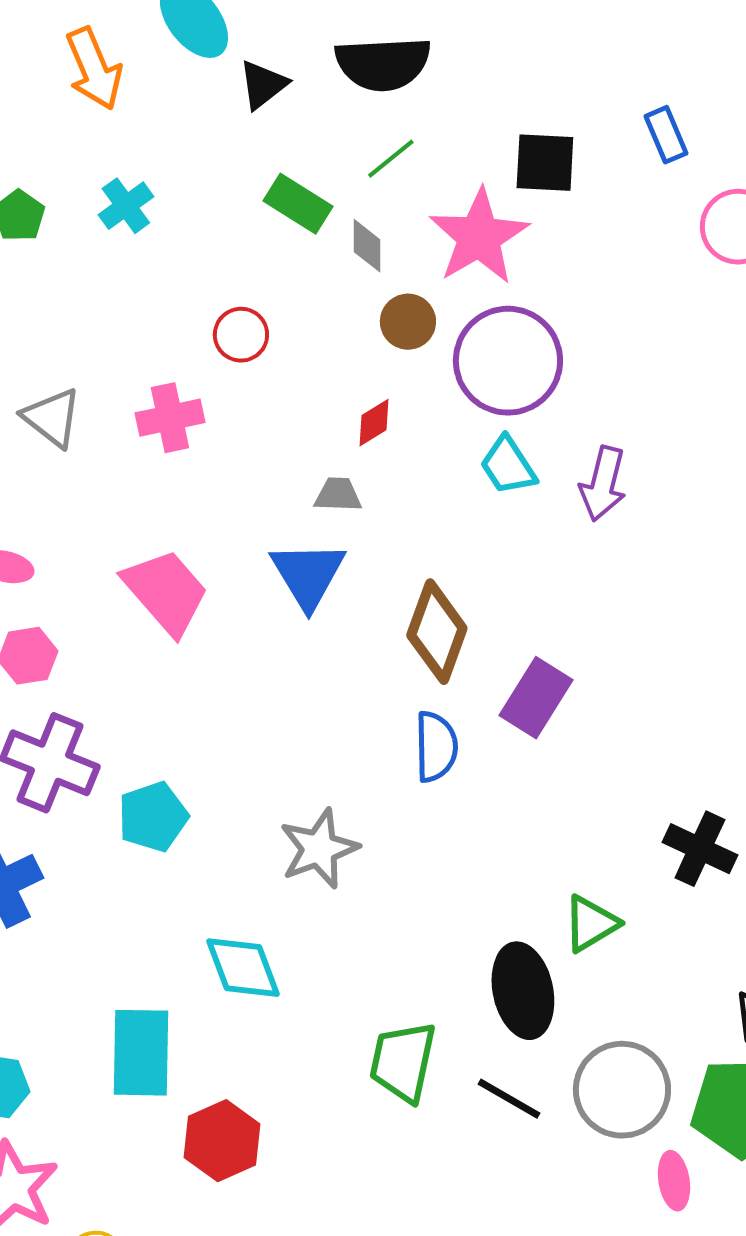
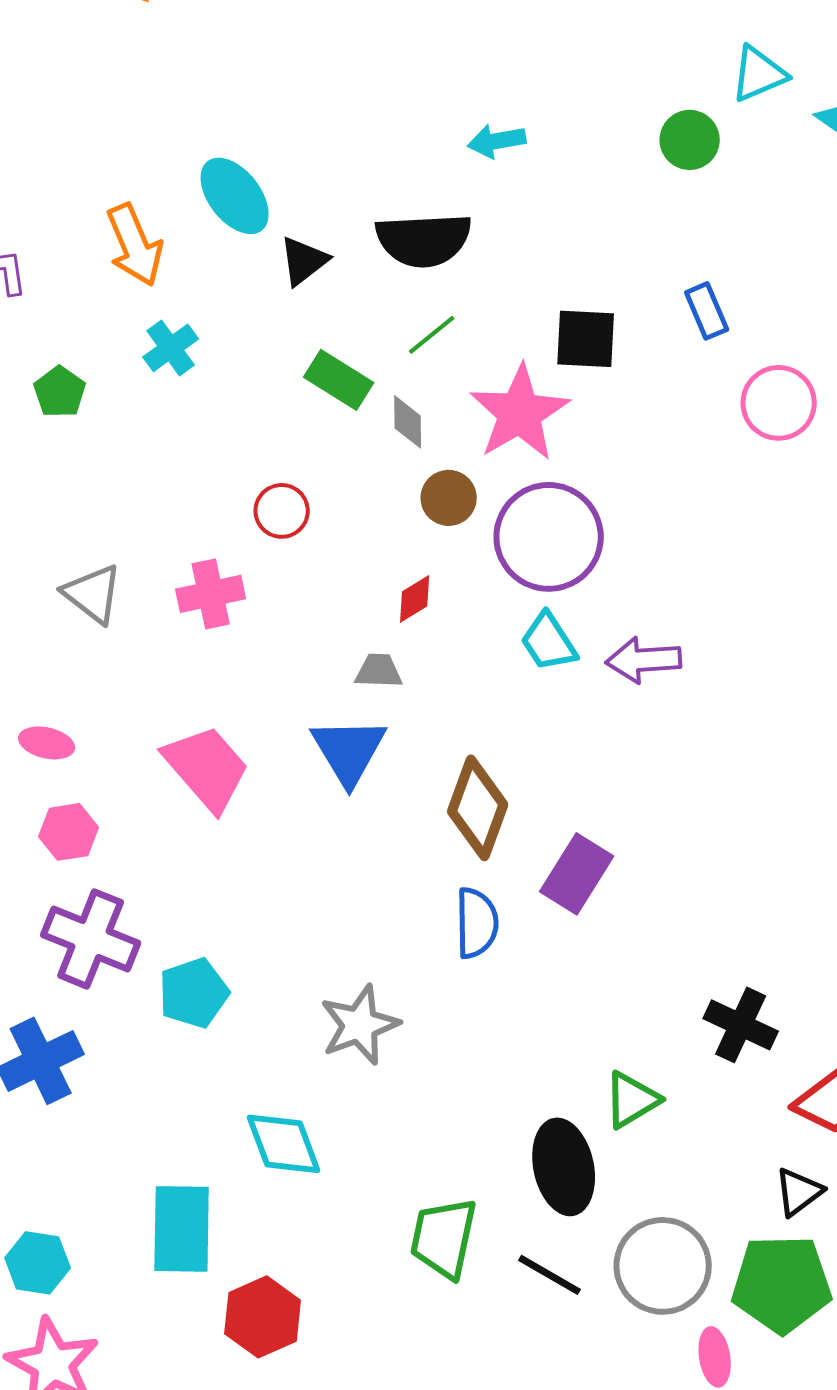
cyan cross: (126, 206) -> (171, 348), moved
purple arrow: (603, 484) -> (644, 660), turned 72

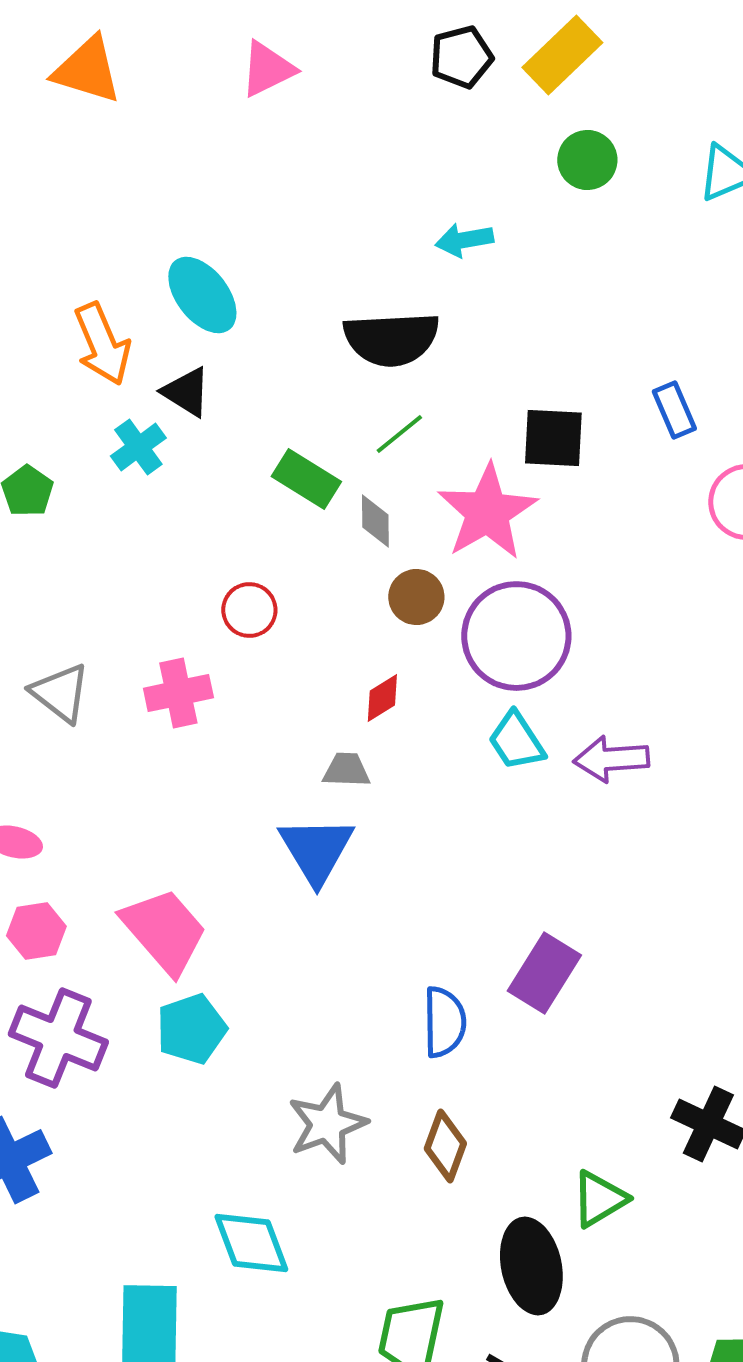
green circle: (690, 140) -> (587, 160), moved
black triangle: (304, 261) -> (186, 392), moved, turned -50
pink trapezoid: (207, 768) -> (164, 931), moved
brown diamond: (478, 808) -> (445, 1146), moved, size x0.7
cyan pentagon: (194, 993) -> (191, 1029), moved

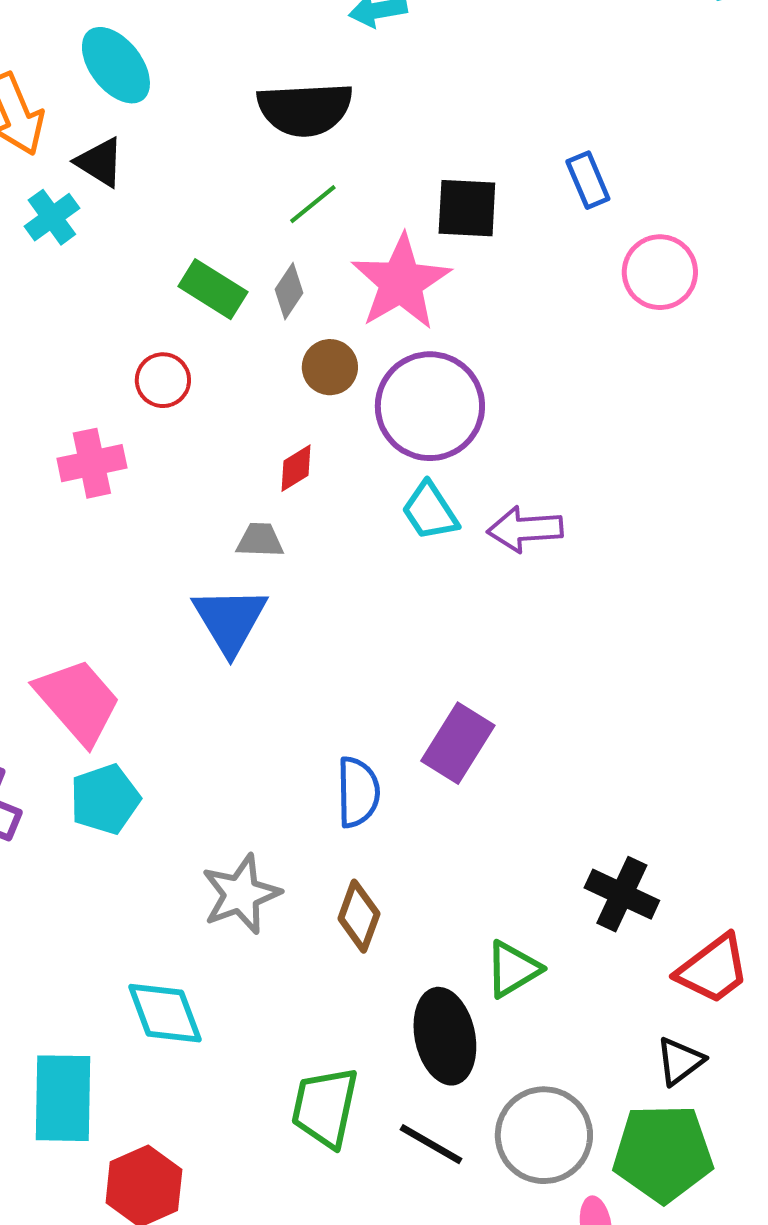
green rectangle: (306, 479) -> (213, 289), moved
gray diamond: (375, 521) -> (289, 291), turned 34

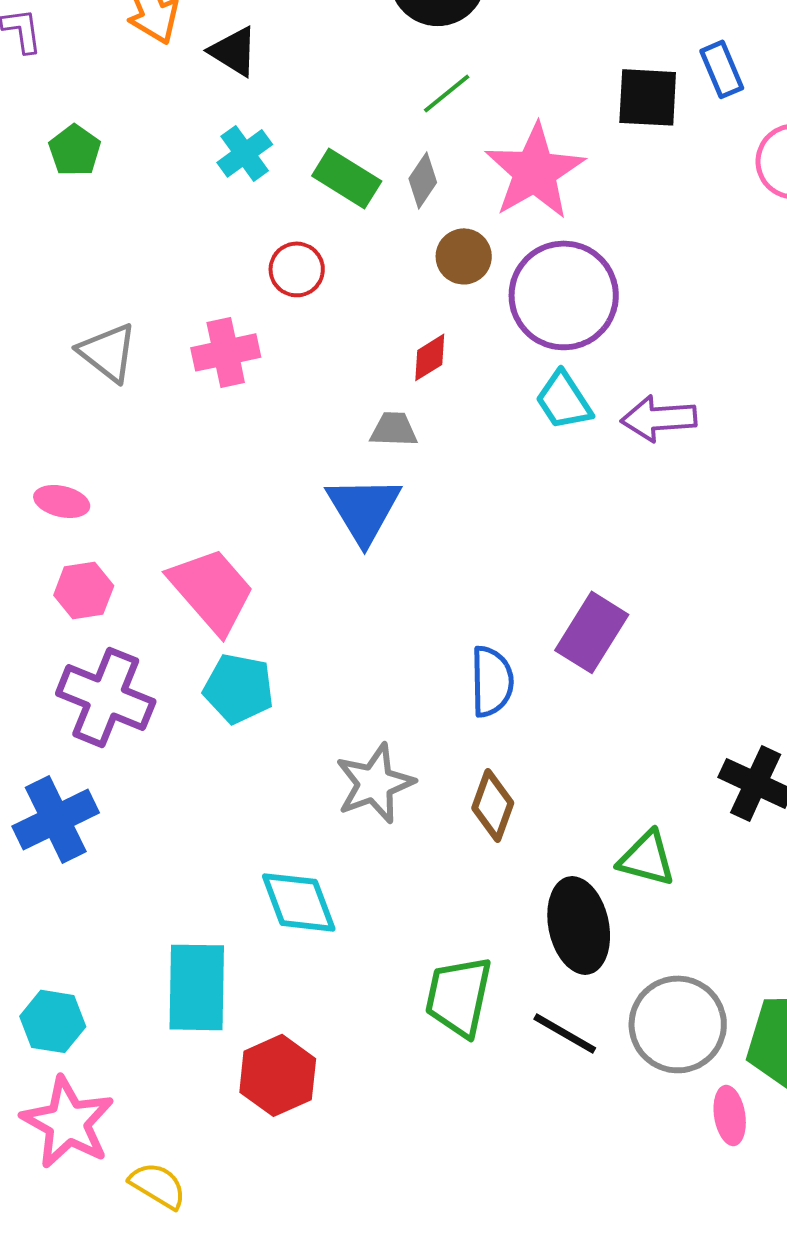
black square: (467, 208) -> (648, 97), moved
cyan cross: (52, 217) -> (245, 153), moved
cyan pentagon: (105, 799) -> (239, 688), turned 30
green triangle: (513, 969) -> (647, 858), turned 46

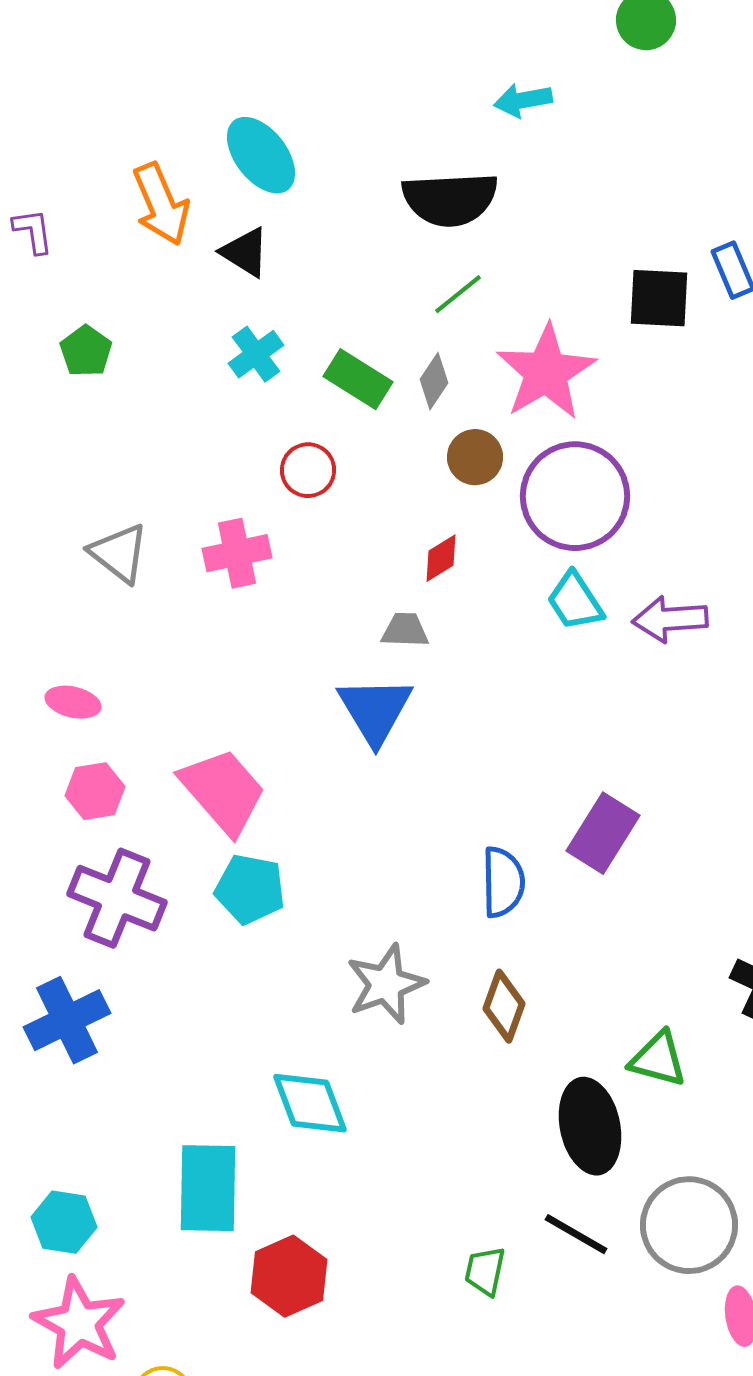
green trapezoid: (459, 996) -> (485, 1271), moved, size x0.6

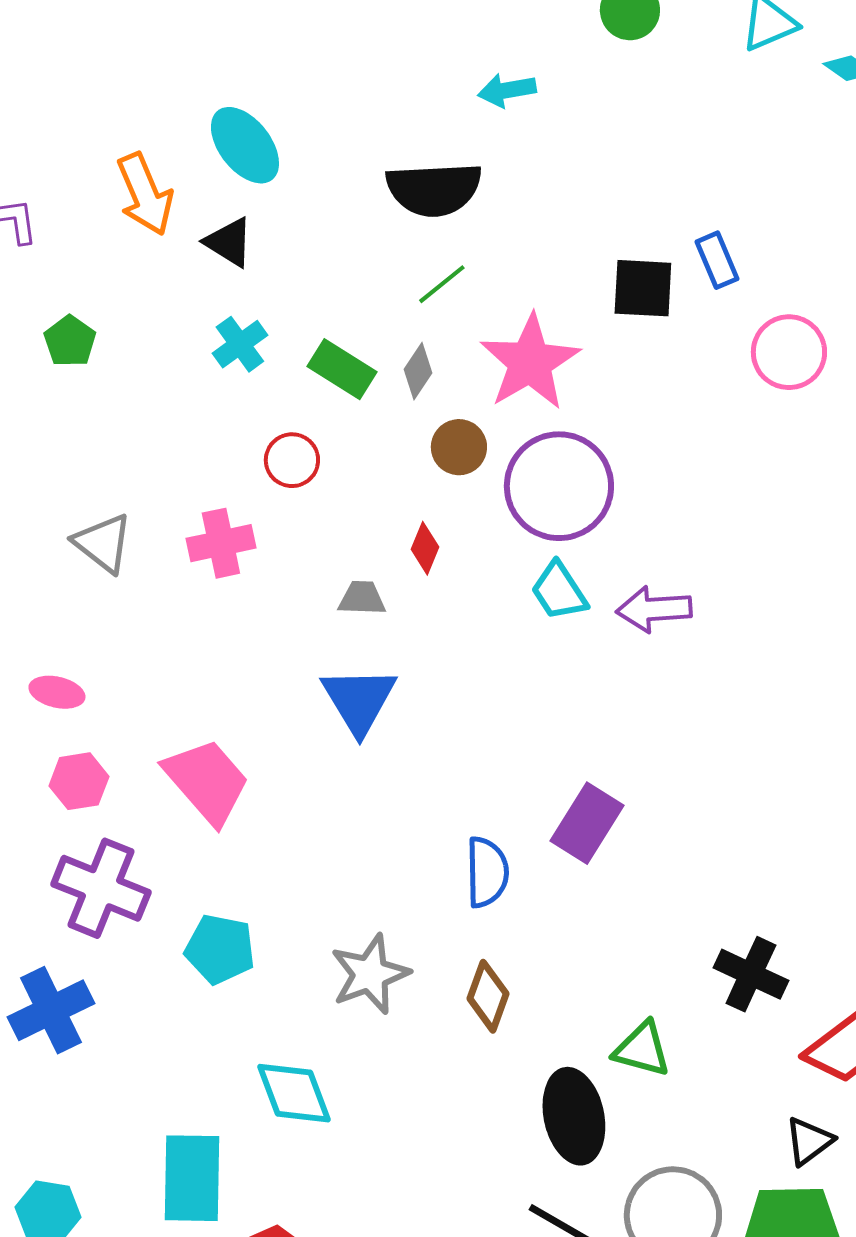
red diamond: (441, 558) -> (425, 548), turned -36
gray trapezoid: (405, 630) -> (362, 598), moved
cyan pentagon: (250, 889) -> (220, 949), moved

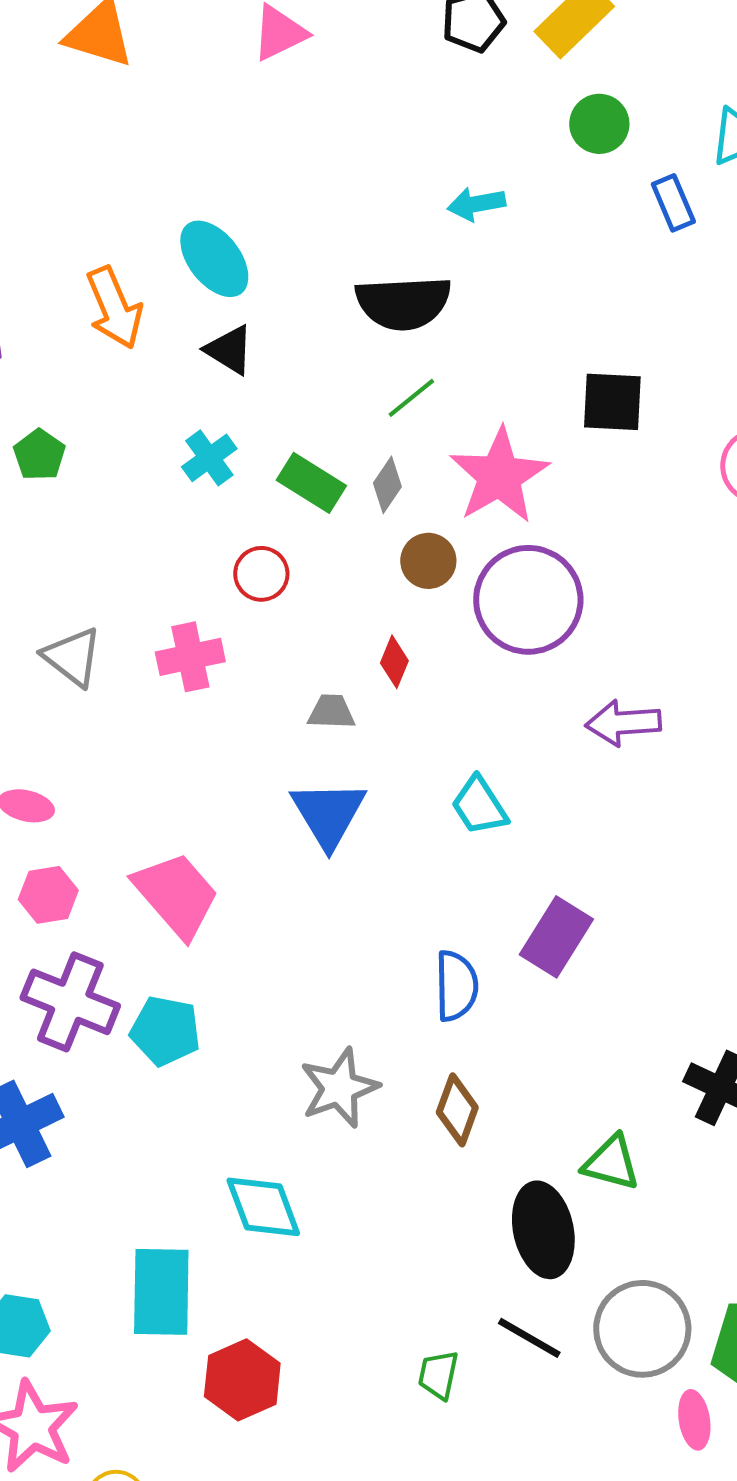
black triangle: (229, 242) -> (229, 350), moved
blue rectangle: (717, 260) -> (673, 203), moved
cyan trapezoid: (559, 591) -> (479, 806), moved
cyan pentagon: (220, 949) -> (165, 1031), moved

